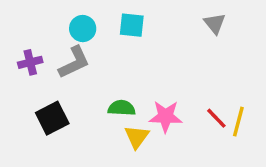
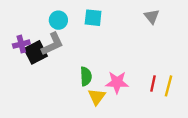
green semicircle: (122, 108) -> (86, 76), turned 84
black square: (52, 118) -> (36, 52), moved
red line: (216, 118) -> (153, 84), turned 56

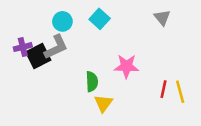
cyan square: (93, 18) -> (100, 19), turned 36
pink star: (117, 82) -> (126, 66), moved
yellow line: (168, 86) -> (180, 92), turned -30

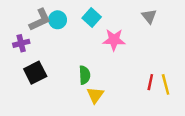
gray L-shape: (56, 47) -> (40, 20), moved
black square: (38, 56) -> (35, 73), moved
pink star: (126, 66) -> (114, 40), moved

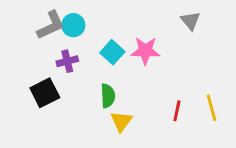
cyan square: (92, 17) -> (112, 52), moved
purple cross: (21, 43) -> (67, 61), moved
red line: (150, 82) -> (177, 111), moved

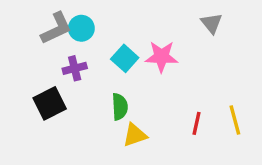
yellow triangle: (121, 121) -> (135, 135), turned 35

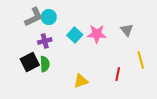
gray triangle: (212, 23) -> (127, 30), moved
green semicircle: (120, 107) -> (45, 64), moved
yellow line: (235, 120) -> (141, 60), moved

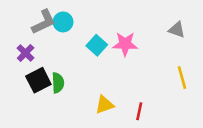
gray triangle: (127, 30) -> (177, 30), moved, turned -32
purple cross: (45, 41) -> (26, 53), moved, turned -32
red line: (118, 74) -> (139, 111), moved

